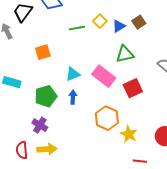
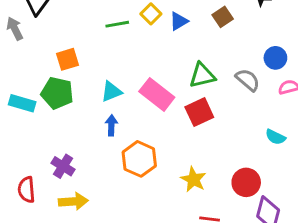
brown square: (139, 22) -> (223, 17), moved
green triangle: (125, 54) -> (202, 75), moved
green pentagon: (46, 96) -> (57, 93), moved, turned 30
orange hexagon: (107, 118) -> (139, 159), moved
red semicircle: (22, 150) -> (26, 190), moved

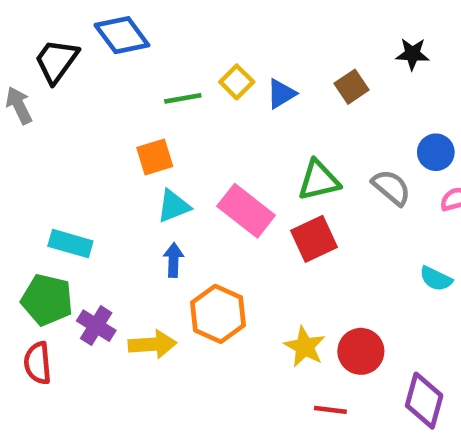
orange square: (67, 59) -> (155, 157), moved
green pentagon: (57, 93) -> (47, 300), moved
cyan rectangle: (22, 103) -> (70, 244), moved
red circle: (246, 182) -> (361, 351), moved
yellow arrow: (73, 201) -> (152, 344), moved

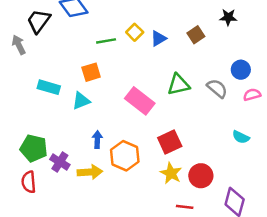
cyan triangle: (173, 206) -> (81, 101), moved
red square: (314, 239) -> (170, 142), moved
cyan rectangle: (70, 244) -> (49, 87), moved
blue arrow: (173, 260) -> (97, 140), moved

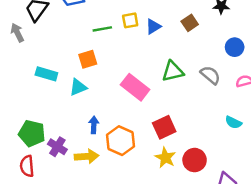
yellow square: (135, 32) -> (130, 20), turned 35
blue circle: (241, 70) -> (235, 47), moved

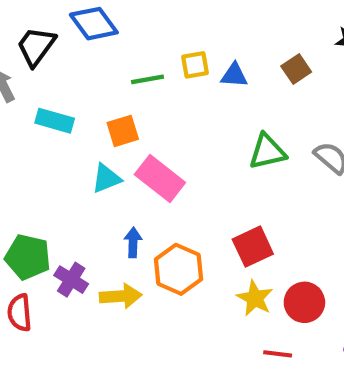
blue triangle: (153, 27) -> (234, 75), turned 35
cyan rectangle: (46, 74) -> (55, 121), moved
pink rectangle: (135, 87) -> (160, 178), moved

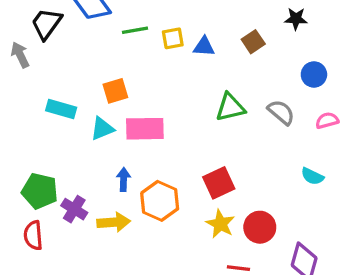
green line: (148, 79) -> (135, 30), moved
cyan rectangle: (55, 121) -> (61, 109), moved
pink rectangle: (160, 178) -> (145, 129), turned -39

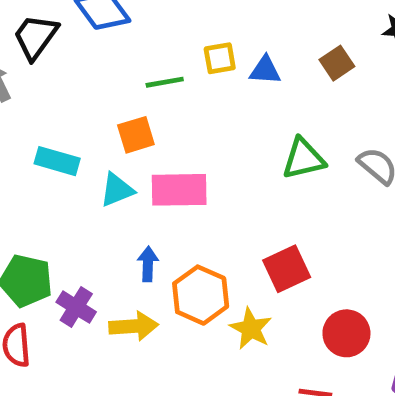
green line: (135, 30) -> (165, 82), moved
yellow star: (220, 224) -> (251, 329), moved

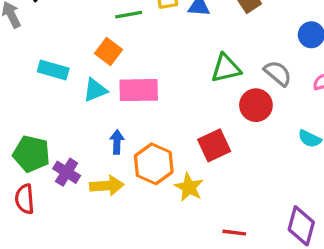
orange square: (136, 135) -> (108, 52), turned -36
red circle: (346, 333) -> (256, 105), moved

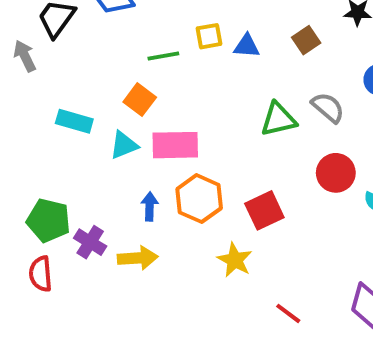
gray semicircle: (278, 73) -> (328, 107), moved
red circle: (256, 105) -> (336, 173), moved
orange hexagon: (154, 164) -> (199, 199), moved
red line: (234, 233) -> (288, 313), turned 30

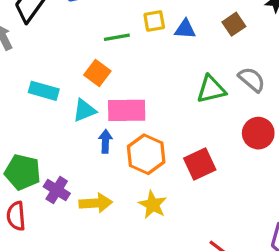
blue arrow: (150, 207) -> (105, 141), moved
yellow star: (235, 260) -> (153, 205), moved

